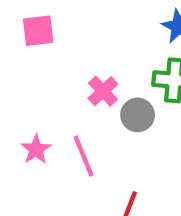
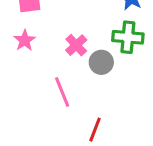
pink star: (36, 149) -> (25, 40), moved

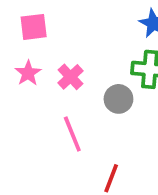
pink cross: (76, 45) -> (71, 77), moved

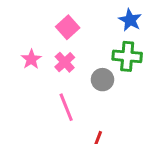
pink square: (34, 27) -> (68, 27), moved, turned -35

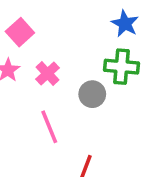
pink square: (68, 27) -> (20, 32), moved

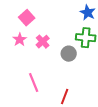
pink line: (49, 127) -> (34, 83), moved

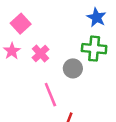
pink line: (34, 83) -> (50, 95), moved

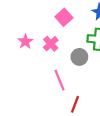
pink square: (21, 24) -> (64, 17), moved

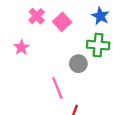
pink cross: (51, 44) -> (37, 16), moved

